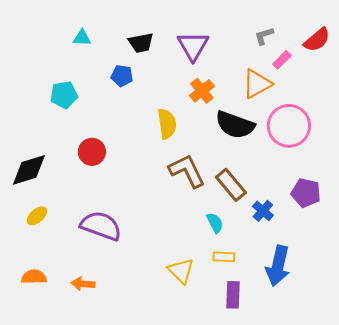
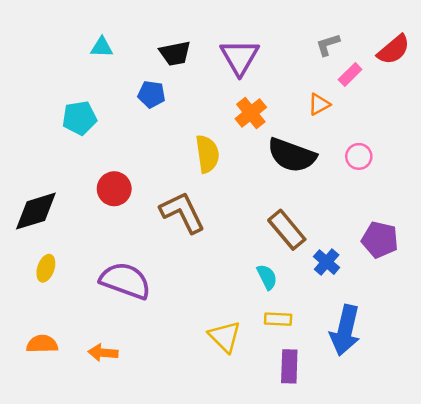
orange triangle: (257, 84) -> (319, 104), size x0.6
pink circle: (289, 126) -> (359, 156), size x0.5
brown L-shape: (187, 171) -> (182, 212), moved
yellow ellipse: (37, 216) -> (46, 268), turned -30

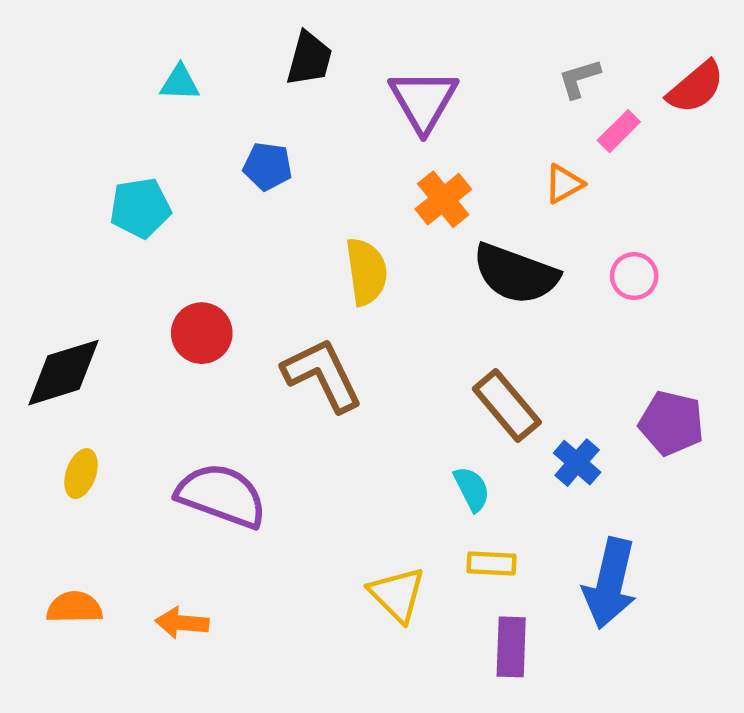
black trapezoid: (175, 53) -> (309, 59), moved, turned -64

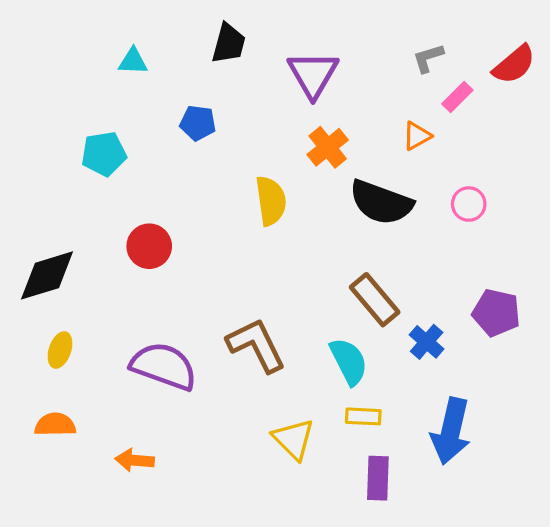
brown L-shape: (322, 375) -> (256, 345), moved
cyan semicircle: (472, 489) -> (349, 361), size x1.4
orange semicircle: (74, 607) -> (55, 425), moved

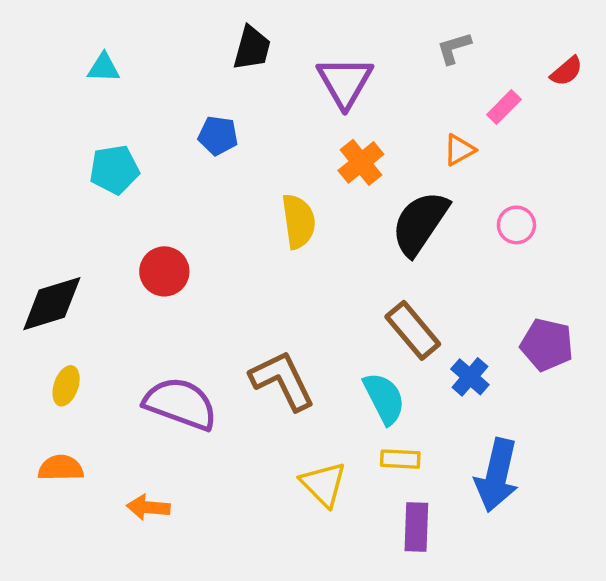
gray L-shape: (428, 58) -> (454, 48), moved
cyan triangle: (133, 61) -> (104, 68), moved
red semicircle: (514, 65) -> (567, 71), size x0.7
black semicircle: (381, 202) -> (420, 223), turned 104

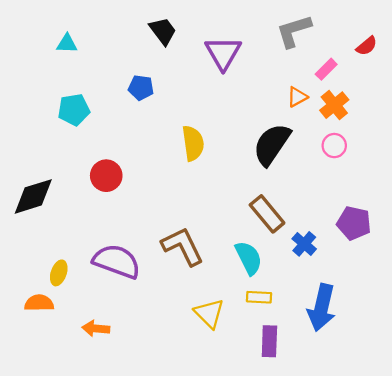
black trapezoid: (252, 48) -> (163, 31), turned -52
gray L-shape: (454, 48) -> (294, 31), size x1.6
orange cross: (361, 162) -> (334, 105), moved
yellow ellipse: (66, 386) -> (59, 273), moved

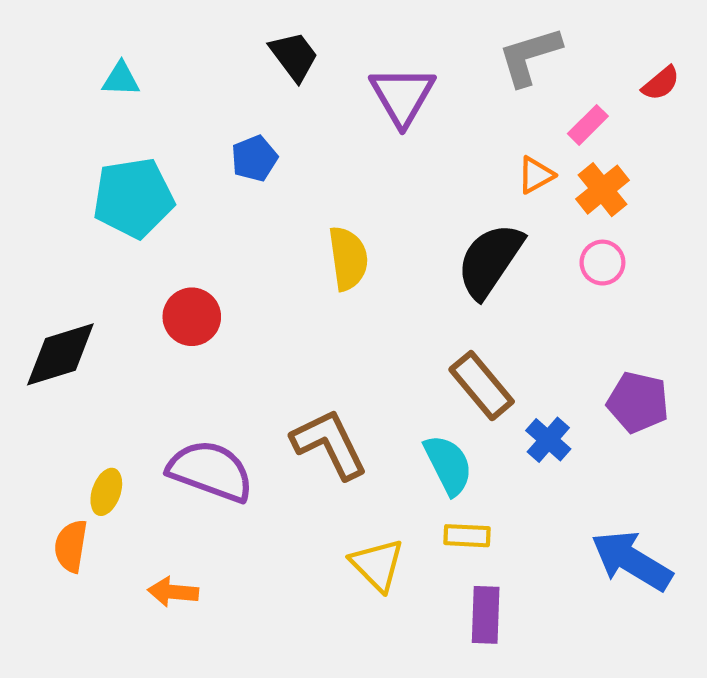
blue pentagon: (141, 88) -> (254, 158), turned -30
cyan pentagon: (74, 110) -> (133, 198), size x1.4
orange semicircle: (39, 303) -> (71, 546), turned -80
blue arrow: (322, 308) -> (632, 561), moved, turned 108

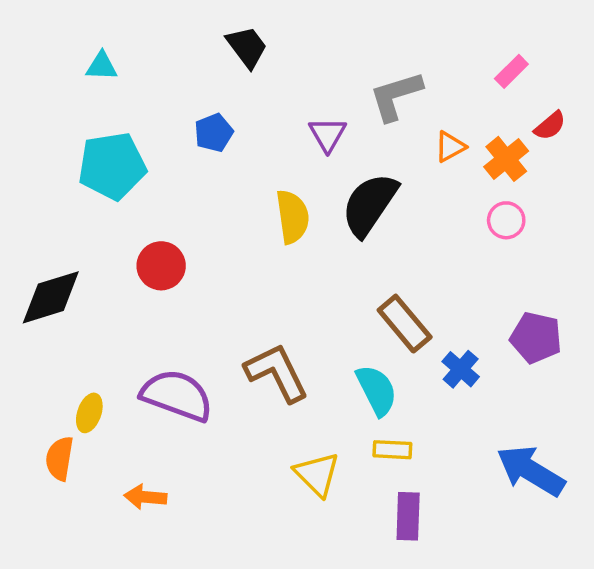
gray L-shape: (530, 56) -> (396, 96), moved
red semicircle: (661, 83) -> (550, 126), moved
purple triangle: (402, 96) -> (328, 134), moved, size x0.7
pink rectangle: (588, 125) -> (511, 71), moved
black semicircle: (490, 260) -> (370, 205), moved

